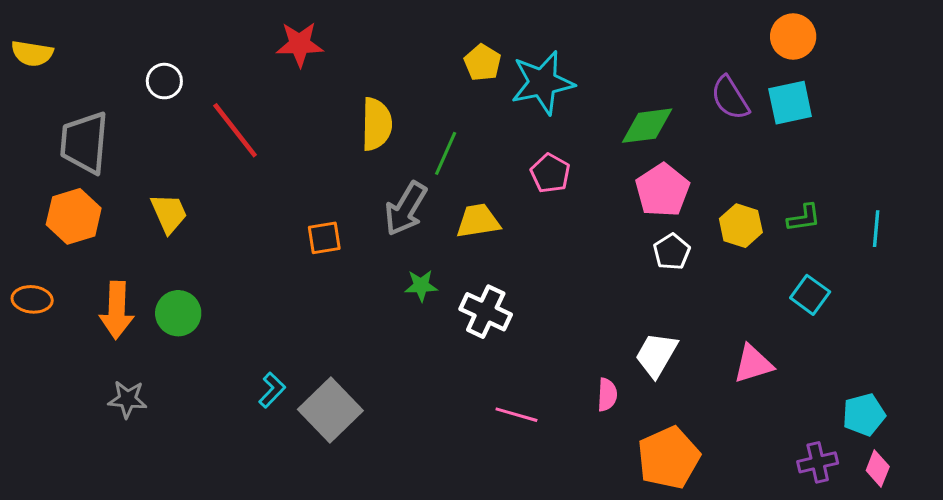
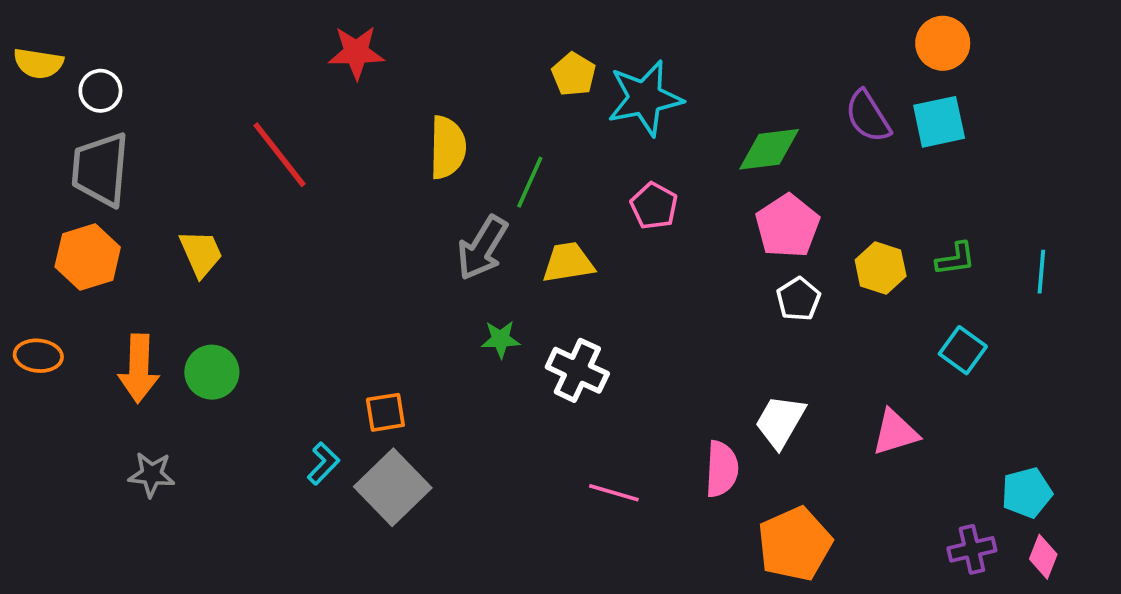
white circle: (164, 81) -> (100, 91), moved
orange square: (324, 238) -> (385, 412), moved
pink semicircle: (607, 395) -> (722, 469), size x1.4

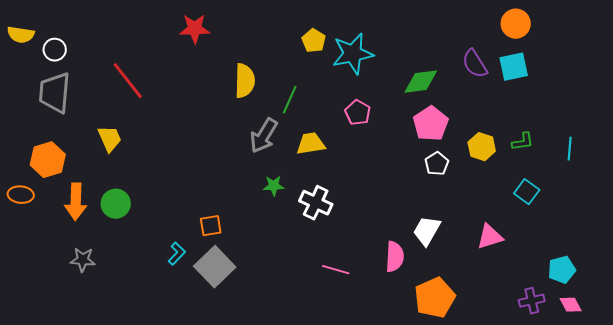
red line: (279, 155) -> (128, 81), moved
orange hexagon: (88, 257) -> (48, 160), moved
pink diamond: (1043, 557) -> (571, 305), turned -50

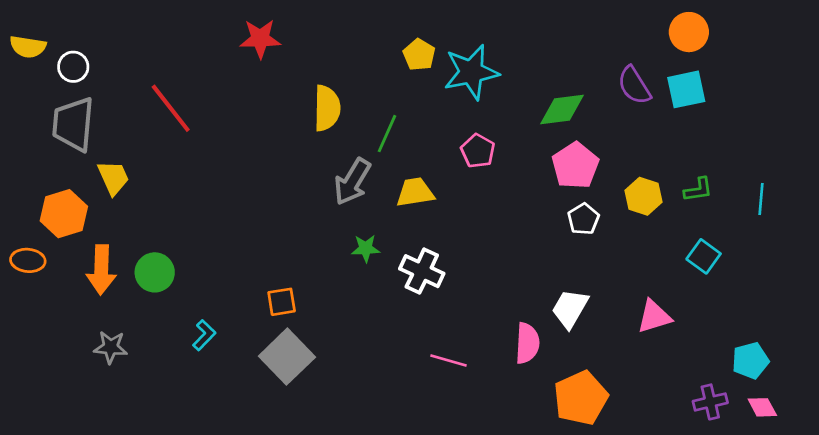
yellow trapezoid: (110, 139) -> (113, 178), moved
cyan L-shape: (177, 254) -> (204, 335), moved

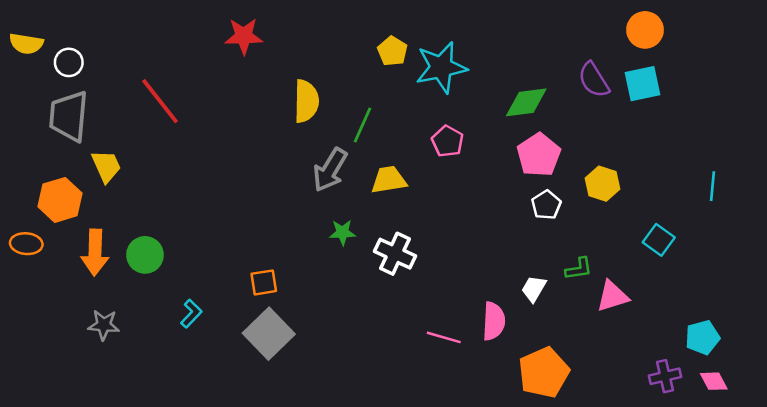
green L-shape: (698, 190) -> (579, 269), moved
white trapezoid: (570, 308) -> (534, 289), size x0.7
pink line: (448, 361) -> (444, 337), moved

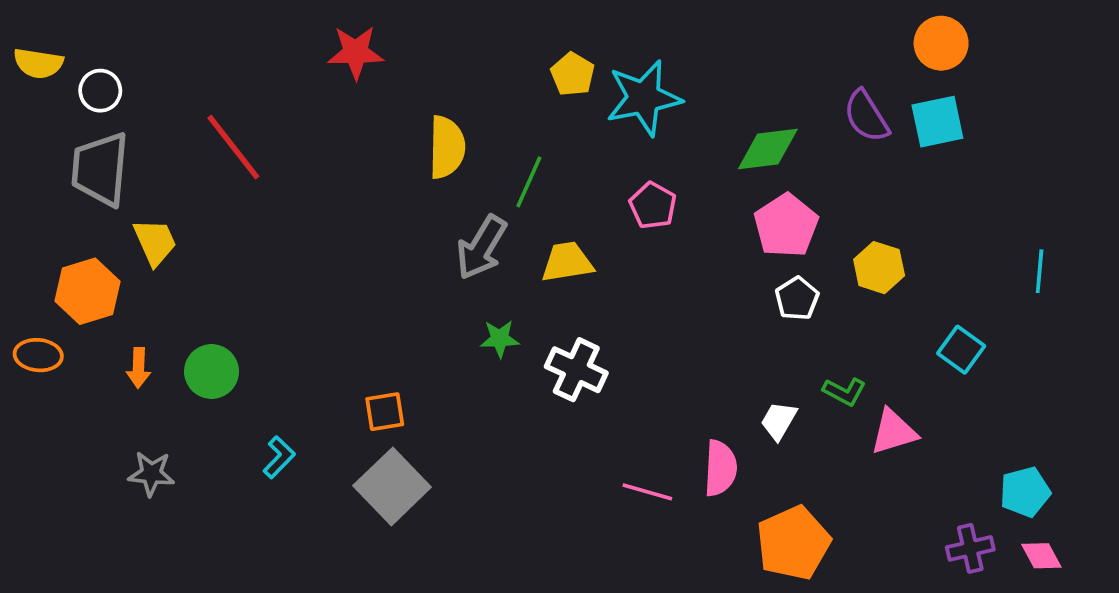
orange arrow: (95, 252) -> (139, 368), size x0.6
green L-shape: (579, 269) -> (844, 392), turned 36

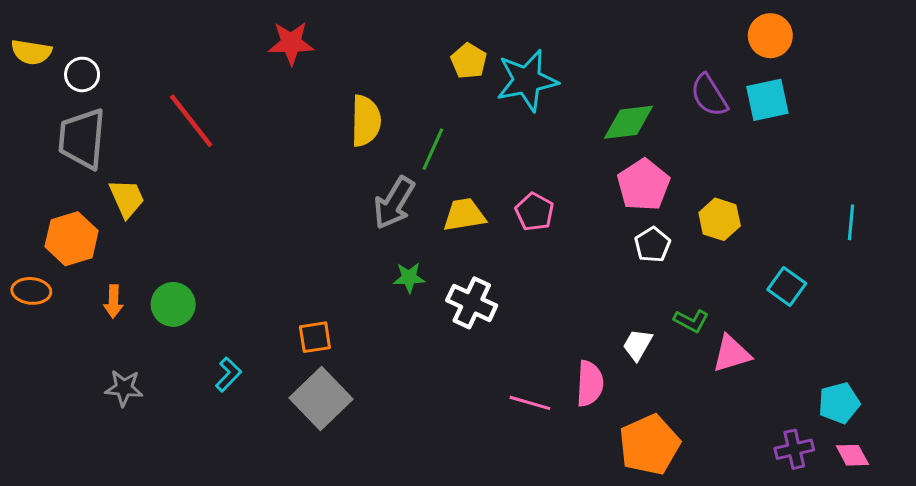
pink pentagon: (653, 206) -> (534, 212), moved

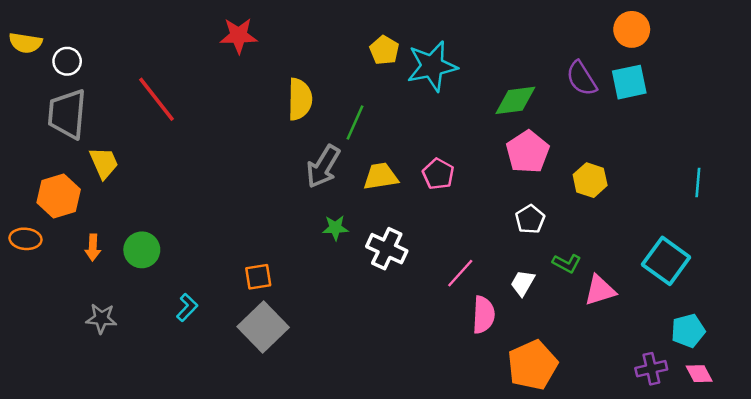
white pentagon: (652, 245) -> (530, 219), moved
cyan square: (787, 286) -> (666, 261), moved, size x1.5
pink line: (530, 403) -> (460, 273), moved, turned -64

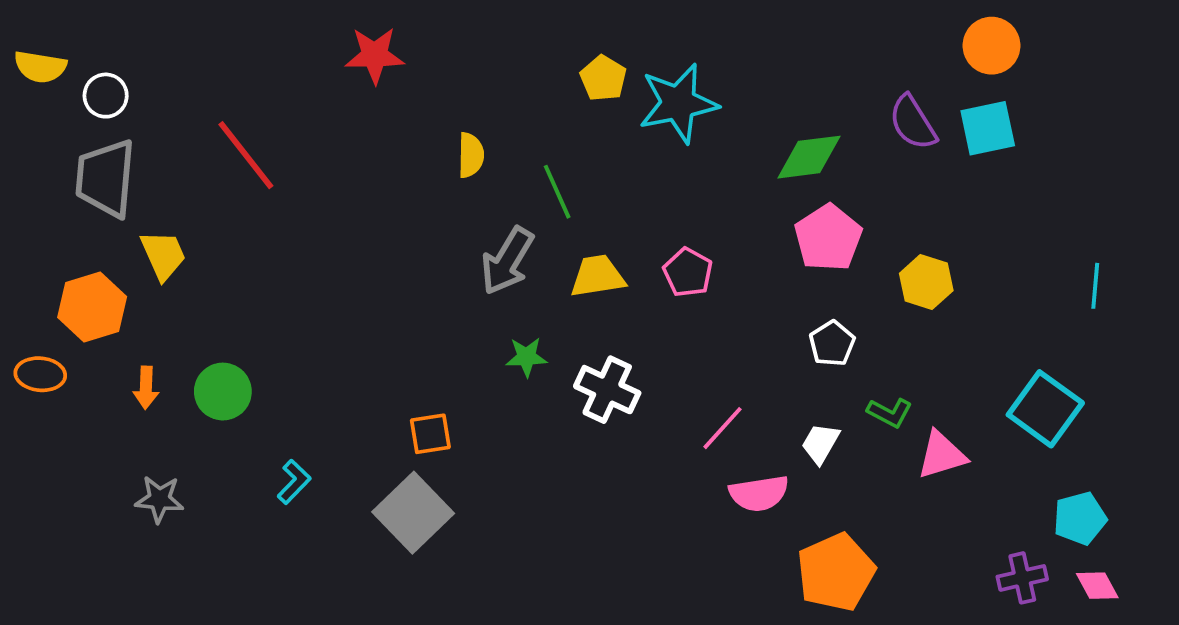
yellow semicircle: (300, 99) -> (471, 155), size x0.7
green line: (355, 122) -> (557, 192), turned -48
orange square: (258, 277) -> (430, 434), moved
pink semicircle: (484, 315) -> (759, 493), turned 78

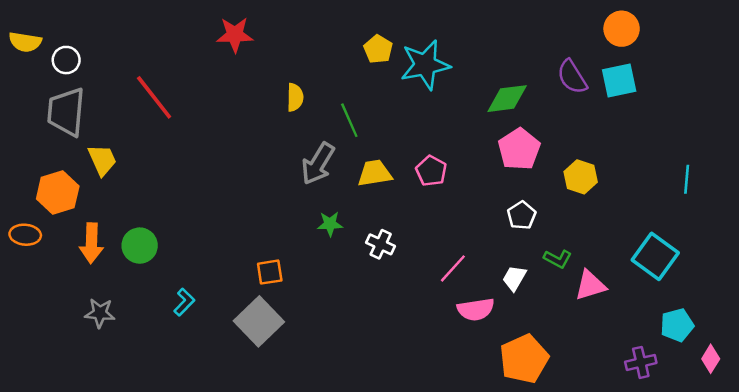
orange arrow: (146, 388) -> (91, 243), size x1.5
white cross: (607, 390) -> (381, 244), size x0.7
pink diamond: (1097, 586) -> (711, 359), moved, turned 60

